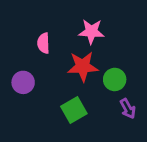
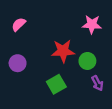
pink star: (91, 32) -> (92, 24), moved
pink semicircle: (43, 43) -> (19, 24), moved, turned 48

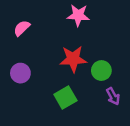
pink star: (92, 24) -> (78, 15), moved

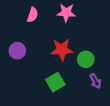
pink semicircle: (22, 28) -> (33, 15), moved, turned 152
purple circle: (20, 73) -> (17, 51), moved

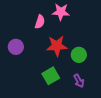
pink semicircle: (33, 15) -> (40, 22), moved
purple arrow: (96, 81) -> (79, 81), moved

